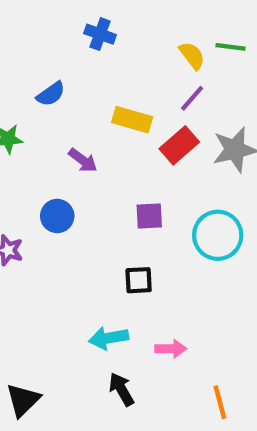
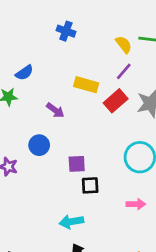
blue semicircle: (51, 94) -> (24, 73), moved
purple square: (149, 216) -> (77, 164), moved
pink arrow: (171, 349) -> (136, 204), moved

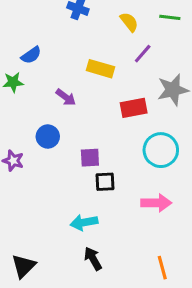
yellow semicircle: (124, 44) -> (129, 22), moved
red rectangle: (116, 101) -> (134, 108), moved, turned 30
pink arrow: (136, 204) -> (156, 203), size x1.4

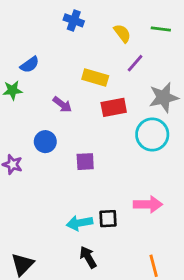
red rectangle: (134, 108) -> (114, 107), moved
cyan circle: (161, 150) -> (152, 134), moved
black square: (105, 182) -> (108, 219), moved

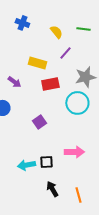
purple square: (85, 162) -> (39, 122), moved, turned -32
black arrow: (88, 257) -> (52, 189), moved

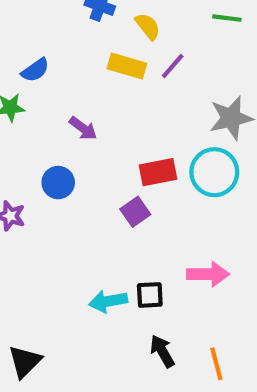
yellow semicircle: (56, 32) -> (148, 26), moved
purple line: (65, 53) -> (173, 66), moved
yellow rectangle: (37, 63) -> (127, 66), moved
red rectangle: (50, 84) -> (158, 172), moved

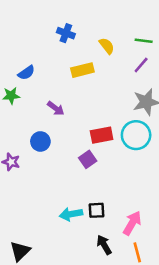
yellow semicircle: (148, 26) -> (107, 46), moved
yellow rectangle: (127, 66) -> (82, 70), turned -30
purple line: (173, 66) -> (141, 65), moved
pink arrow: (208, 274) -> (132, 223), moved, turned -60

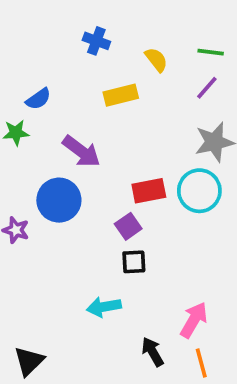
purple arrow: (56, 108) -> (81, 151), size x1.5
blue circle: (40, 141) -> (59, 200), size x1.5
black square: (96, 210) -> (134, 262), moved

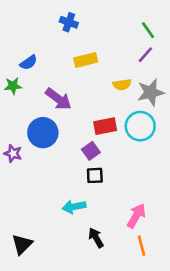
green line: (211, 52) -> (148, 30), turned 48
yellow semicircle: (156, 60) -> (122, 85), moved, turned 120
black arrow: (153, 352) -> (96, 238), moved

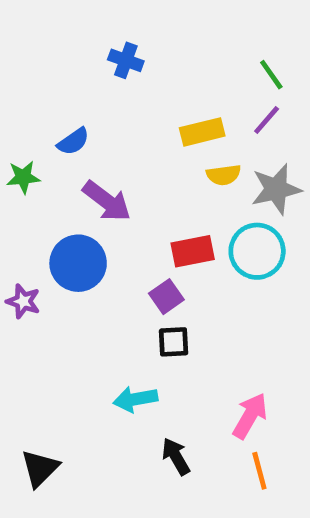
yellow rectangle: (86, 60) -> (202, 132), moved
blue semicircle: (29, 63) -> (73, 141), moved

